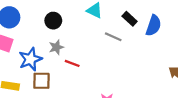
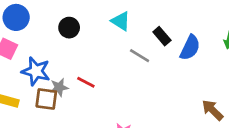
gray star: (56, 47) -> (59, 87), moved
blue star: (30, 59) -> (36, 71), turned 30

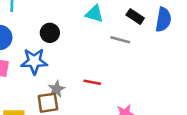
blue star: (36, 71) -> (34, 61), moved
red line: (86, 82) -> (92, 82), moved

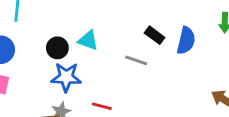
cyan triangle: (94, 14) -> (88, 40), moved
blue star: (34, 61) -> (66, 77), moved

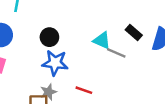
cyan triangle: (88, 40) -> (102, 40), moved

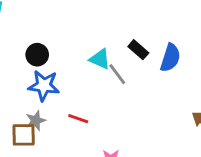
gray line: (116, 53) -> (117, 74), turned 30

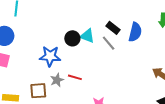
black circle: (37, 55) -> (72, 38), moved
gray line: (117, 74) -> (109, 43), moved
gray star: (36, 121) -> (57, 80), moved

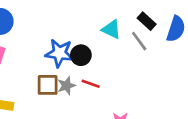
black circle: (72, 38) -> (81, 55), moved
brown square: (38, 91) -> (48, 85), moved

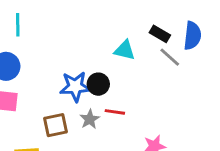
gray line: (139, 41) -> (170, 57), moved
brown square: (48, 85) -> (56, 125), moved

